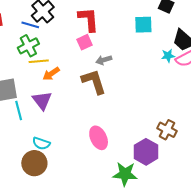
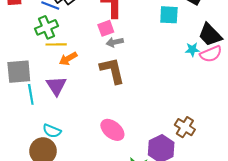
gray arrow: (104, 60) -> (115, 42), moved
pink ellipse: (99, 138) -> (112, 130), turned -30

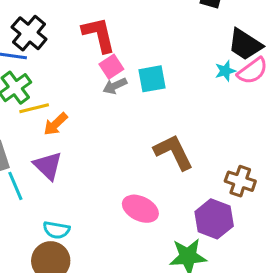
cyan square: (169, 15) -> (152, 79), moved
pink square: (106, 28) -> (111, 67), moved
brown L-shape: (112, 70) -> (174, 152), moved

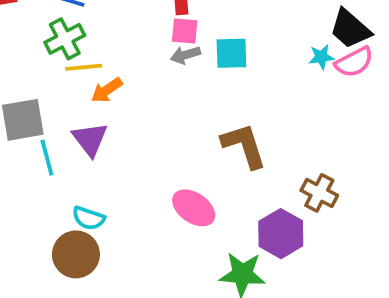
pink square: (111, 67) -> (185, 31), turned 30

